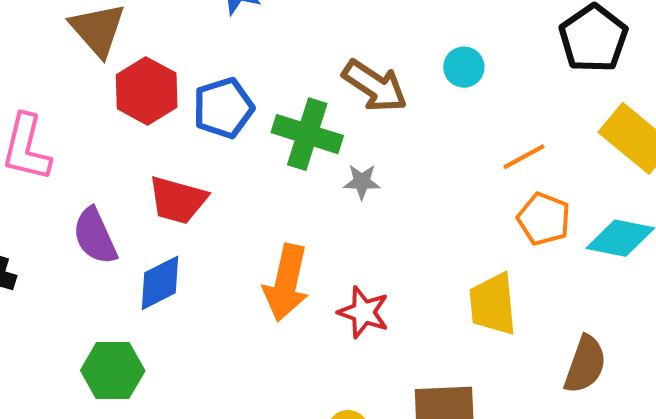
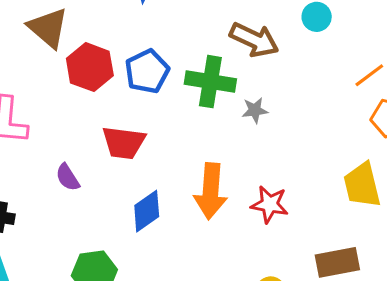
purple semicircle: (95, 236) -> (68, 177), size x0.7
blue diamond: (160, 283) -> (147, 211), moved

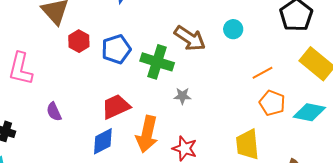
red hexagon: (90, 67) -> (79, 41), size x0.7
gray star: (255, 110) -> (182, 96), moved
red trapezoid: (124, 143) -> (116, 107), moved, turned 140

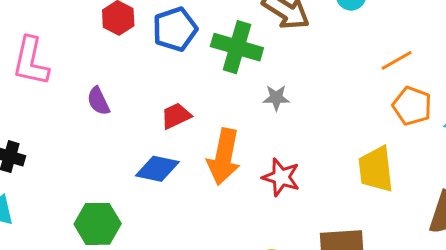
red trapezoid: (116, 107) -> (176, 116), size x0.7
purple semicircle: (54, 112) -> (98, 101), moved
blue diamond: (103, 141) -> (157, 169), turned 40

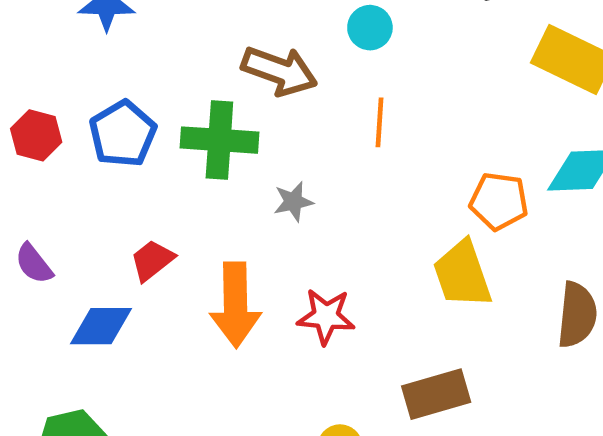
orange line: (397, 60) -> (379, 122), moved, turned -44
orange pentagon: (412, 106) -> (499, 201), moved
blue diamond: (157, 169) -> (101, 326), moved

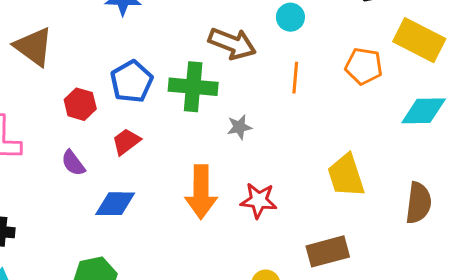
red hexagon: (36, 135) -> (80, 104), moved
orange pentagon: (499, 201) -> (364, 66), moved
red trapezoid: (152, 260) -> (126, 142), moved

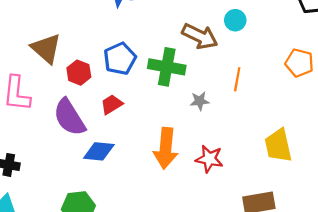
cyan circle: (290, 17) -> (235, 20), moved
brown triangle: (34, 47) -> (46, 48), moved
orange line: (295, 78) -> (237, 79), moved
purple semicircle: (73, 163) -> (69, 117), size x1.8

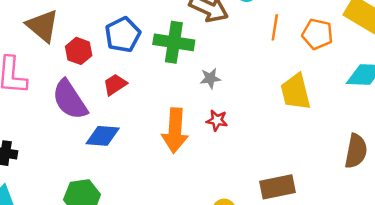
orange line: (237, 79) -> (275, 27), moved
yellow trapezoid: (278, 146) -> (296, 92), moved
red star: (209, 159) -> (217, 120), moved, size x0.7

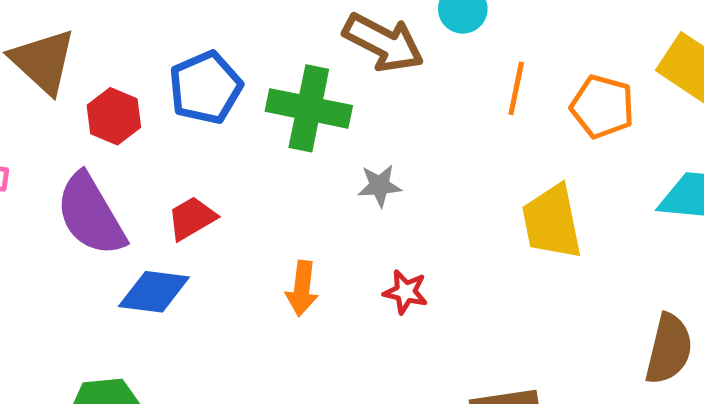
red trapezoid: (115, 85) -> (192, 218), moved
red star: (217, 120) -> (406, 292), moved
orange arrow: (175, 131) -> (302, 288), size x0.6

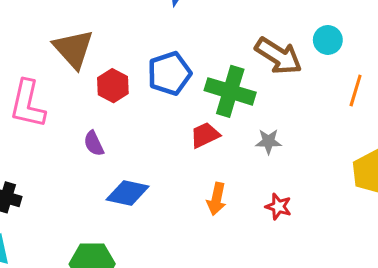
purple semicircle: (91, 215) -> (94, 143), size x0.5
red trapezoid: (192, 218) -> (205, 135), moved

